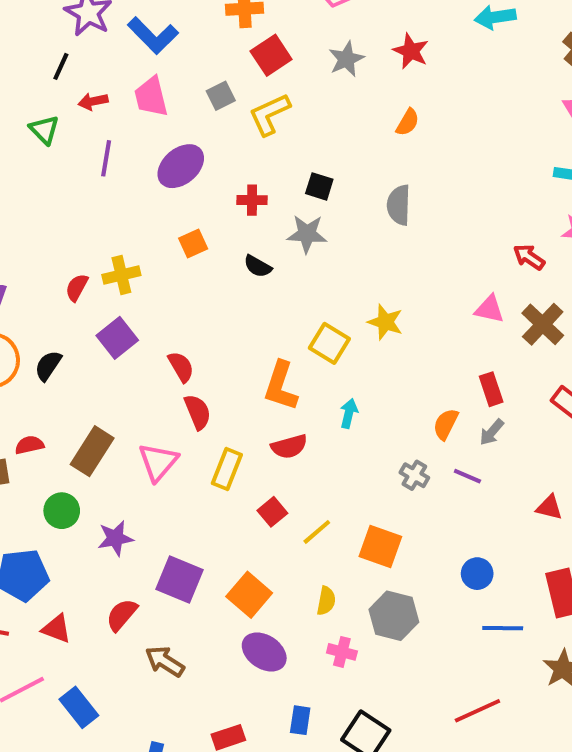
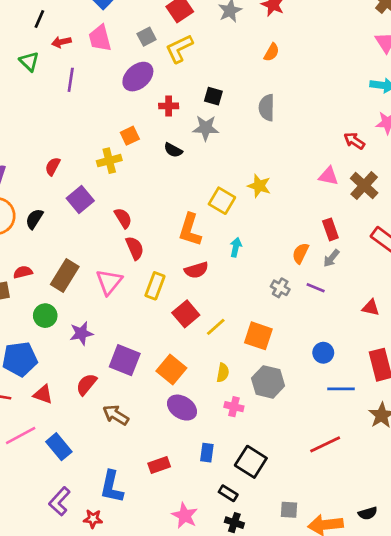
purple ellipse: (181, 166) -> (138, 77), moved
yellow cross: (121, 275) -> (109, 161), moved
red square: (272, 512) -> (186, 314), size x1.4

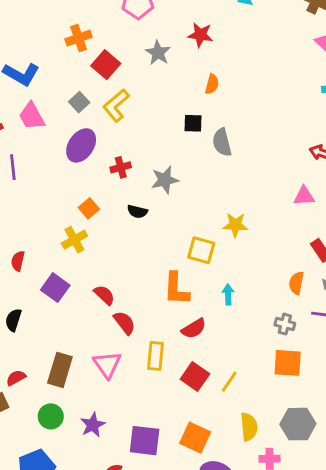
black square: (213, 96) -> (193, 123), moved
orange square: (258, 336) -> (288, 363), moved
yellow semicircle: (223, 373) -> (249, 427), size x1.4

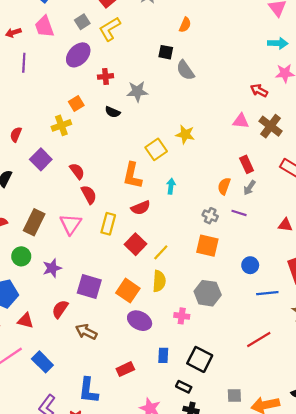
gray semicircle: (222, 142) -> (185, 70), turned -30
yellow square: (201, 250) -> (156, 149), turned 30
yellow semicircle: (249, 427) -> (159, 281), moved

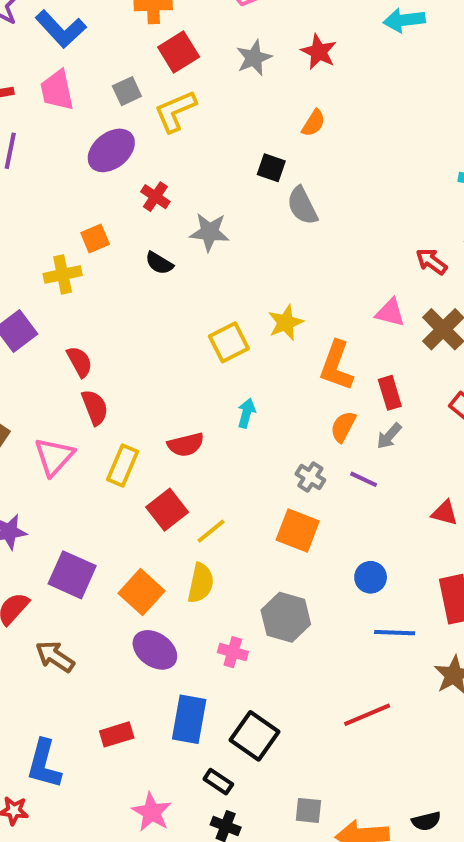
red cross: (105, 76) -> (155, 197), turned 32
yellow star: (185, 134) -> (286, 323), turned 30
orange L-shape: (132, 175) -> (336, 366), moved
blue rectangle: (163, 355) -> (189, 719), size x1.6

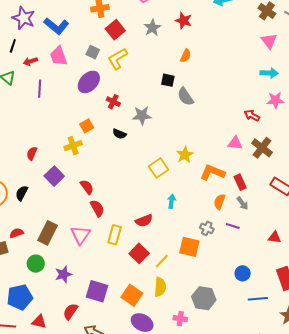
gray square: (127, 91) -> (93, 52), turned -32
orange L-shape: (336, 366) -> (212, 172), turned 100
gray arrow: (389, 436) -> (242, 203), turned -72
orange square: (298, 531) -> (189, 247), moved

